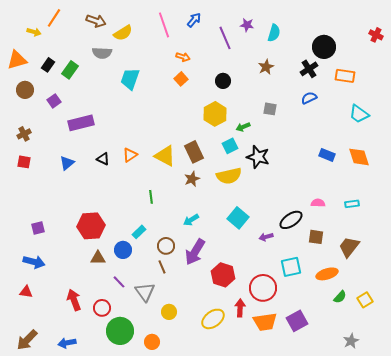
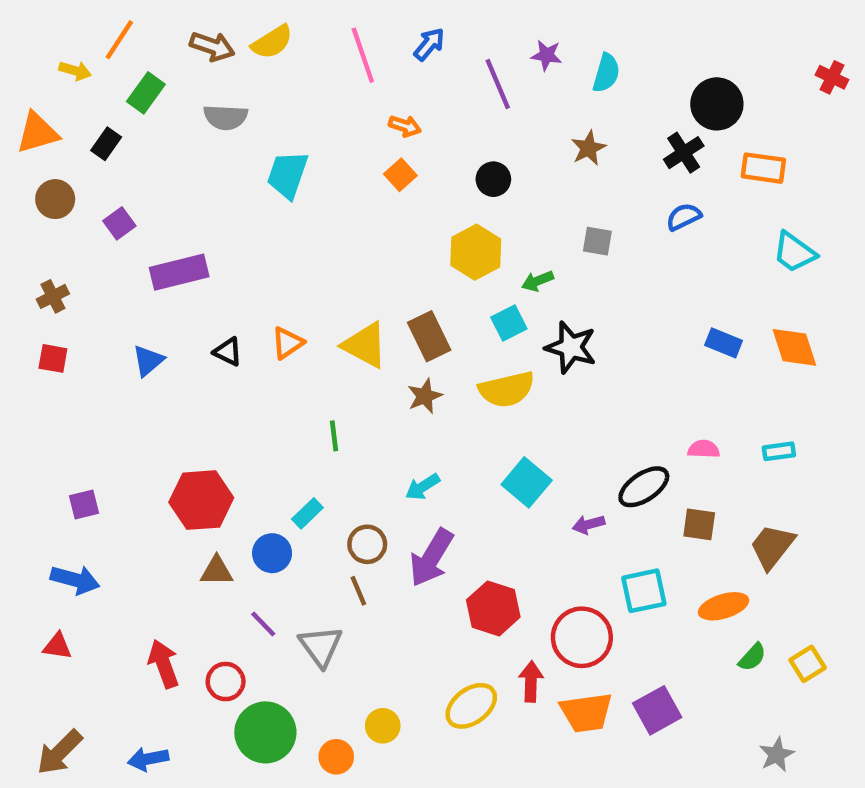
yellow semicircle: (123, 33) -> (272, 42), moved
green rectangle: (70, 70) -> (146, 93), moved
yellow circle: (169, 312) -> (383, 726), moved

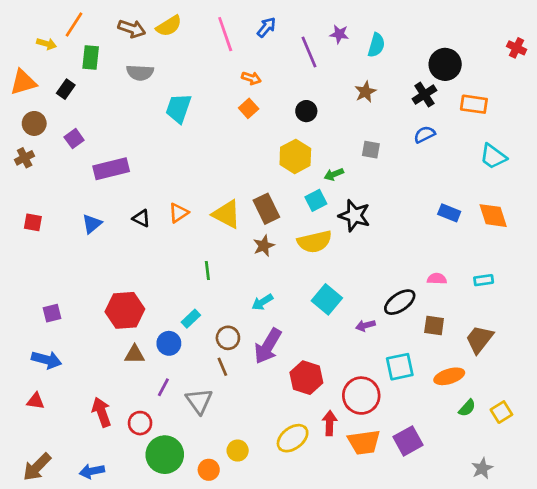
green rectangle: (146, 93) -> (91, 57), turned -30
brown cross: (53, 296) -> (25, 158), moved
purple line: (263, 624) -> (163, 387), turned 72

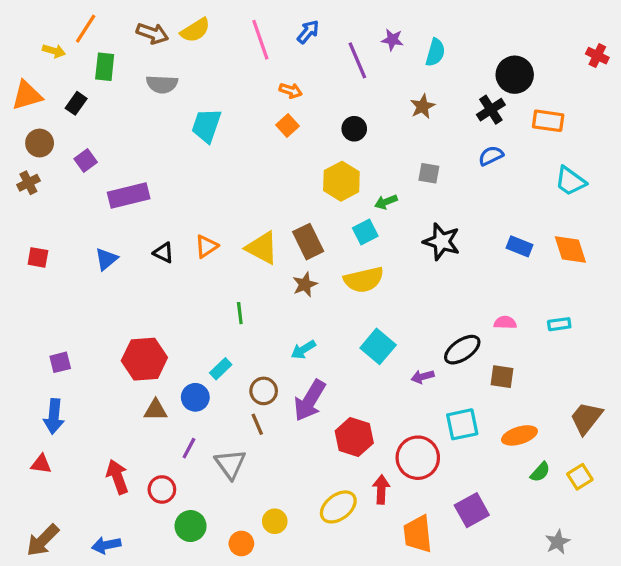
black star: (354, 216) -> (442, 242), moved
brown trapezoid: (479, 339) -> (586, 418), moved
blue arrow: (47, 360) -> (54, 416), turned 80
orange trapezoid: (364, 442) -> (418, 534), moved, turned 92
green circle: (165, 455) -> (191, 526), size x0.7

